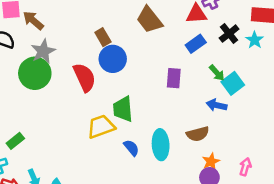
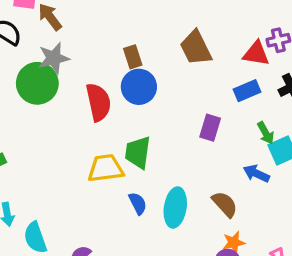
brown semicircle: (198, 134) -> (225, 204), turned -130

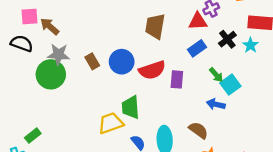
brown trapezoid: (196, 48) -> (155, 26), turned 48
brown rectangle: (133, 57) -> (92, 61), moved
gray star: (54, 58) -> (58, 55), turned 30
red semicircle: (98, 102) -> (152, 70), moved, turned 96

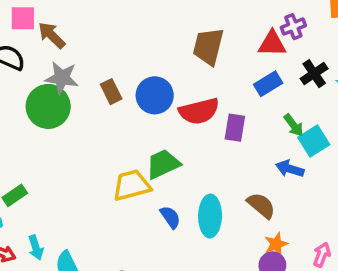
green trapezoid: (131, 107) -> (163, 164), turned 65

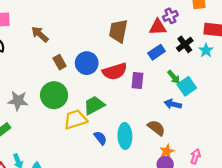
brown arrow: (52, 35) -> (40, 34), moved
gray star: (62, 78) -> (18, 101), moved
green circle: (48, 106) -> (54, 95), moved

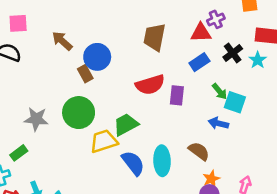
blue circle: (87, 63) -> (97, 57), moved
cyan square: (187, 86) -> (235, 102), turned -36
blue semicircle: (100, 138) -> (133, 163), size x1.5

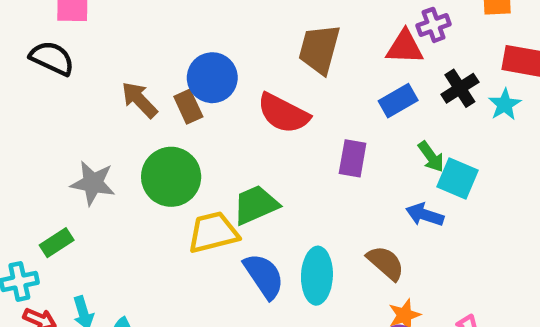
brown arrow: (62, 41) -> (139, 100), moved
red semicircle: (150, 85) -> (283, 113), moved, turned 40

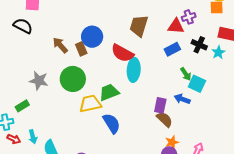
black cross: (460, 88) -> (199, 45), turned -35
purple rectangle: (353, 158) -> (160, 105), moved
cyan ellipse: (317, 276) -> (134, 70), moved

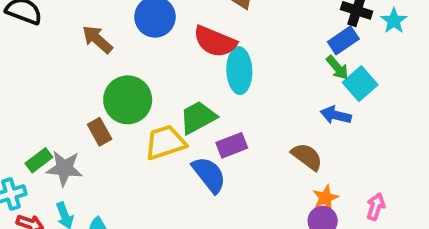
brown rectangle: (81, 49) -> (100, 132), moved
blue rectangle: (172, 49) -> (343, 40), moved
gray star: (39, 81) -> (64, 168), moved
cyan square: (197, 84) -> (360, 84), turned 30
purple rectangle: (160, 105) -> (232, 145), moved, turned 63

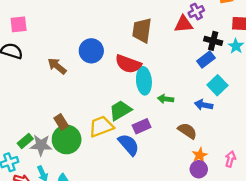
green arrow: (337, 68) -> (166, 99), moved, turned 140
green circle: (128, 100) -> (67, 139), moved

